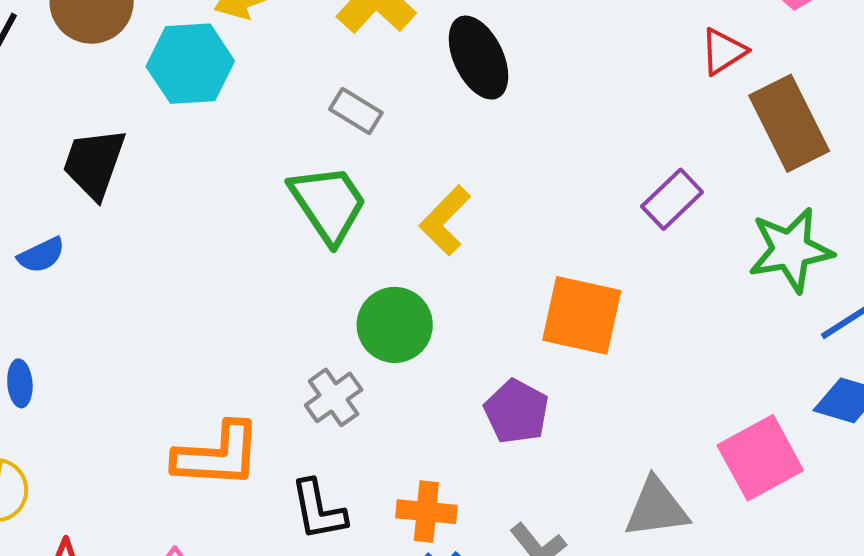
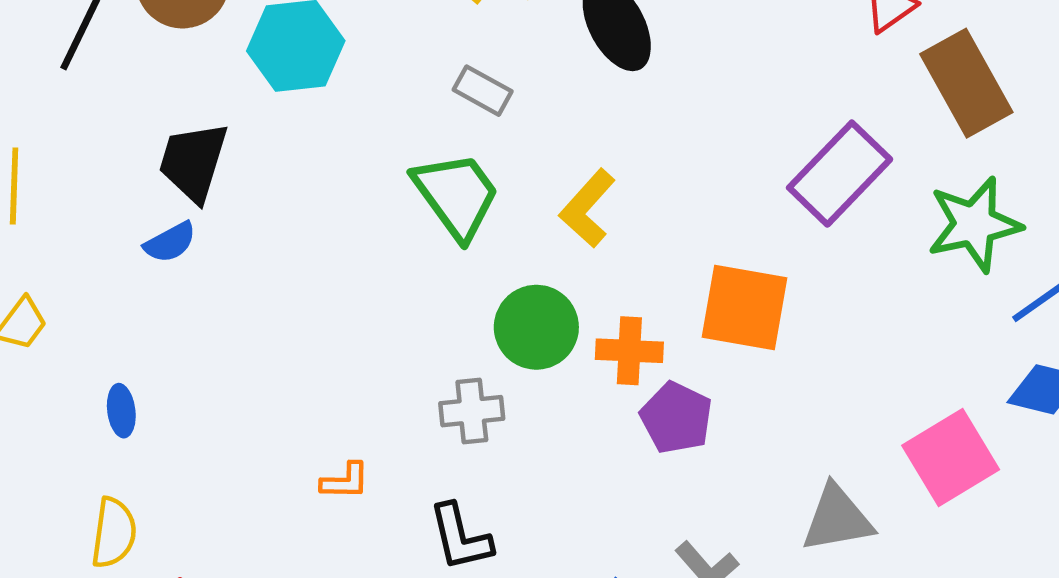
purple rectangle: (672, 199) -> (840, 174), size x1.5
blue semicircle: (41, 255) -> (170, 242), moved
gray cross: (334, 397) -> (472, 411), turned 32
orange L-shape: (217, 455) -> (345, 481), size x0.5
orange cross: (426, 512) -> (629, 351), moved

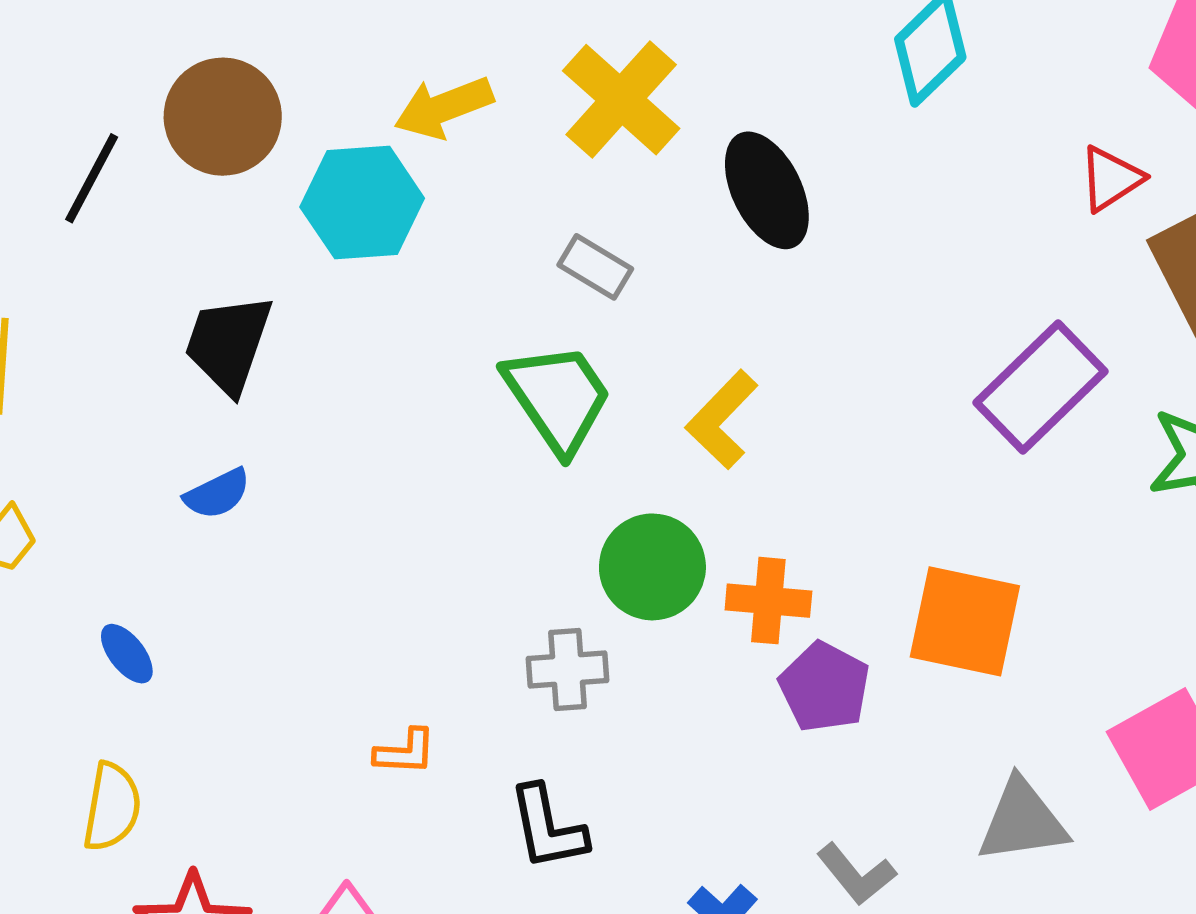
blue semicircle: (170, 242) -> (217, 494), moved
orange square: (745, 307) -> (965, 621), moved
blue ellipse: (121, 411) -> (127, 654), turned -33

